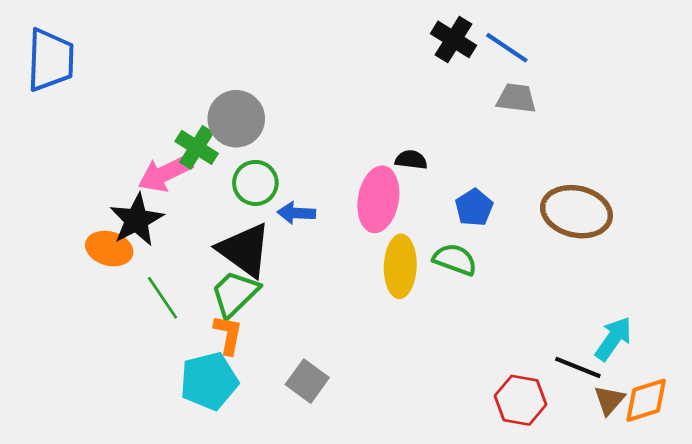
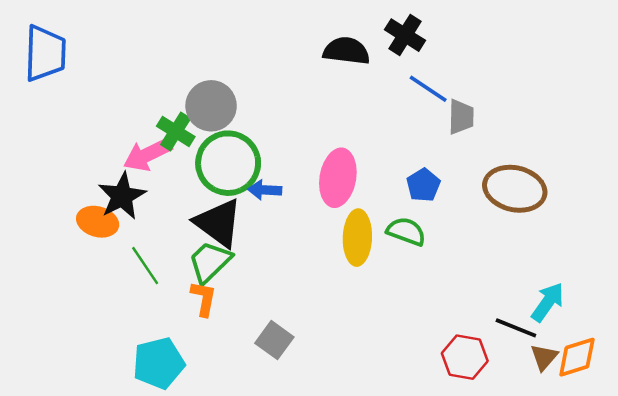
blue line: (507, 48) -> (428, 89), moved
gray trapezoid: (516, 98) -> (461, 117), moved, turned 84
black semicircle: (411, 160) -> (346, 51), moved, size x1.6
green circle: (255, 183) -> (228, 163), size x1.6
cyan pentagon: (209, 381) -> (159, 363), moved

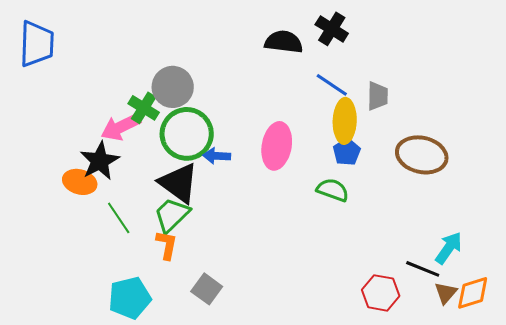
blue line: (428, 89) -> (332, 85), moved
yellow ellipse: (357, 238) -> (345, 121), moved
gray square: (274, 340) -> (207, 289), moved

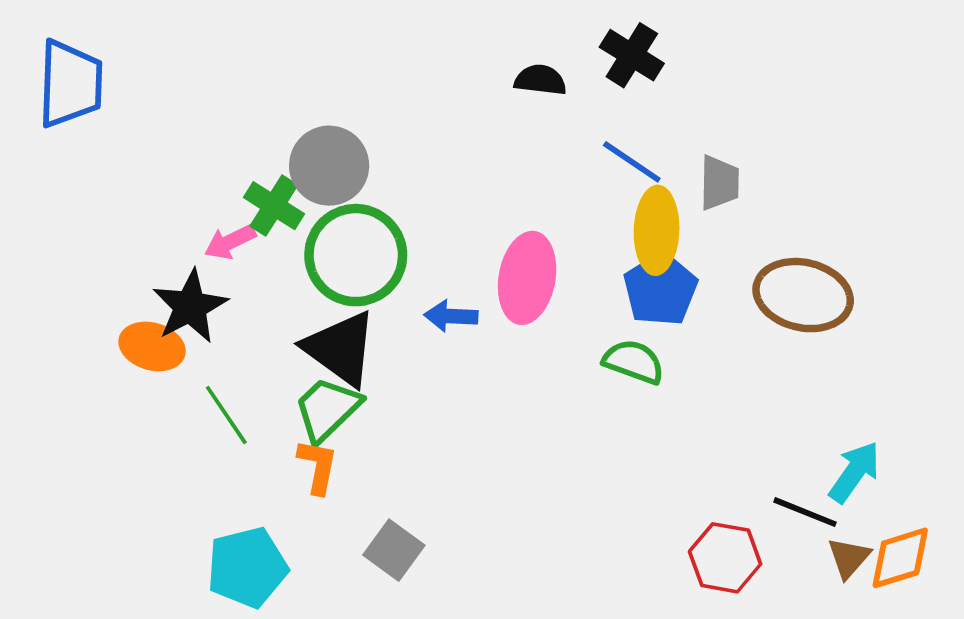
black semicircle: (284, 42) -> (540, 80), size x0.7
pink arrow: (121, 127) -> (230, 242), size x0.7
blue pentagon: (347, 152) -> (660, 289), size x1.4
blue arrow: (217, 156) -> (451, 316), moved

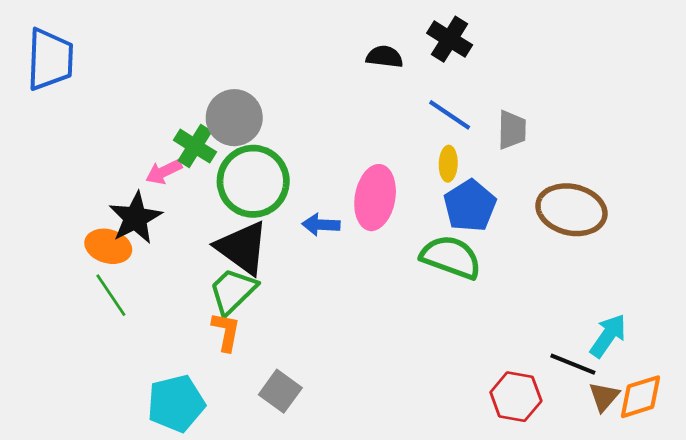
yellow ellipse: (657, 230) -> (448, 164), moved, size x0.6
green semicircle: (634, 362) -> (451, 257), size x1.4
green line: (226, 415) -> (111, 295), moved

